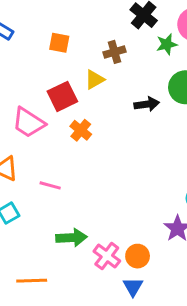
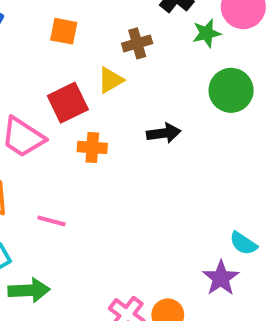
black arrow: (147, 104) -> (164, 133), moved
orange cross: (81, 130) -> (92, 147), turned -35
green arrow: (72, 238) -> (29, 290), moved

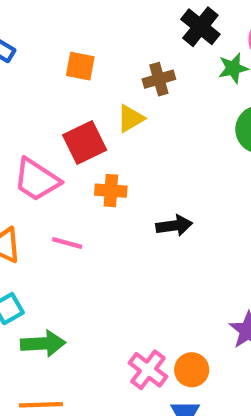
black arrow: (164, 133) -> (174, 226), moved
pink line: (51, 221) -> (67, 243), moved

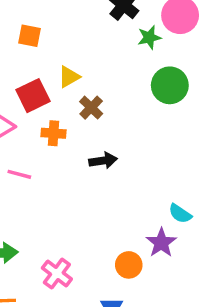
brown cross: (159, 79) -> (91, 108), moved, turned -30
pink cross: (148, 370) -> (57, 273), moved
orange circle: (192, 370) -> (129, 265), moved

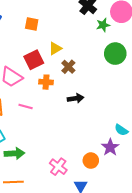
pink cross: (57, 273) -> (58, 167), moved

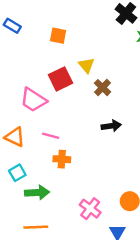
yellow triangle: (55, 48) -> (86, 65), turned -40
orange cross: (46, 82) -> (62, 159), moved

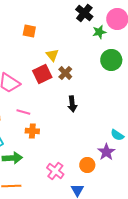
red square: (61, 79) -> (42, 74), moved
black arrow: (111, 126) -> (72, 104), turned 91

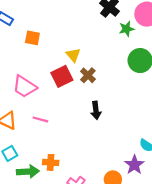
orange square: (29, 31) -> (32, 38), moved
orange cross: (32, 131) -> (51, 162), moved

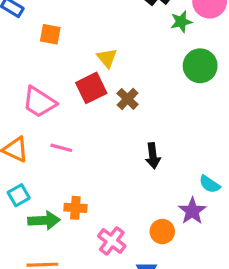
brown cross: (88, 75) -> (128, 99), moved
black arrow: (96, 110) -> (153, 156), moved

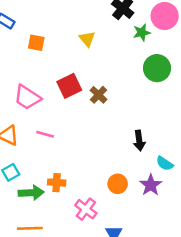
yellow triangle: (107, 58) -> (87, 39), moved
black arrow: (153, 156) -> (139, 141), moved
orange circle: (162, 231) -> (118, 184), moved

